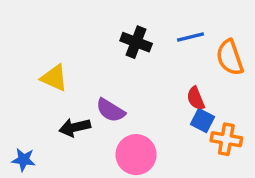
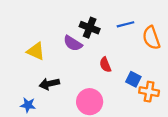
red semicircle: (196, 98) -> (105, 65), moved
purple semicircle: (110, 110) -> (73, 43), moved
blue star: (24, 160) -> (28, 105), moved

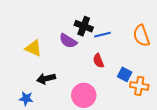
blue line: (125, 24) -> (103, 35), moved

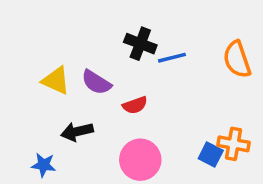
purple semicircle: (68, 41) -> (96, 82), moved
red semicircle: (98, 61) -> (135, 105), moved, turned -88
blue square: (125, 74) -> (211, 154), moved

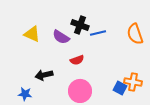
yellow triangle: (56, 81) -> (32, 34), moved
purple semicircle: (96, 82) -> (61, 37), moved

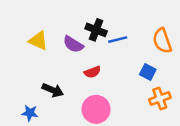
black arrow: (44, 75) -> (53, 90), turned -144
orange cross: (133, 82) -> (160, 99), turned -30
blue square: (120, 88) -> (148, 72), moved

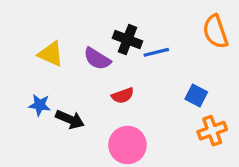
orange semicircle: (162, 41) -> (215, 32), moved
blue star: (30, 113) -> (40, 105), moved

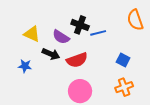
red semicircle: (123, 95) -> (77, 60), size x1.5
black arrow: (70, 119) -> (51, 54), moved
orange cross: (212, 131) -> (124, 87), moved

